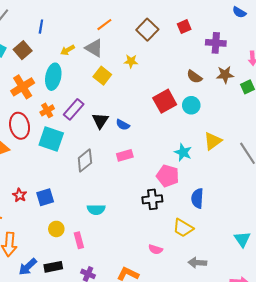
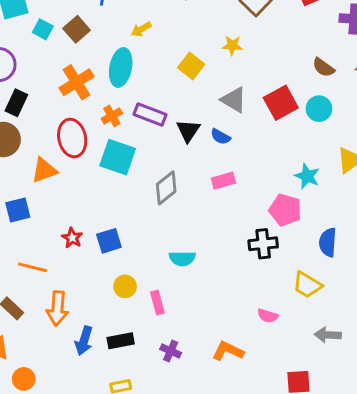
gray triangle: (94, 48) -> (234, 100), moved
purple rectangle: (74, 109) -> (150, 115), turned 70
blue arrow: (28, 267) -> (84, 341), turned -30

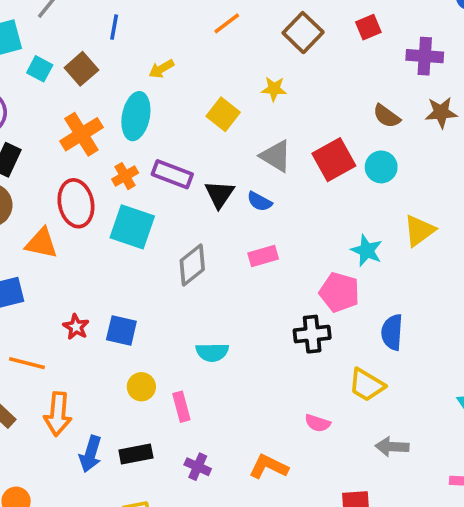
orange triangle: (44, 170) -> (41, 243), turned 32
blue square: (109, 241) -> (121, 330), turned 30

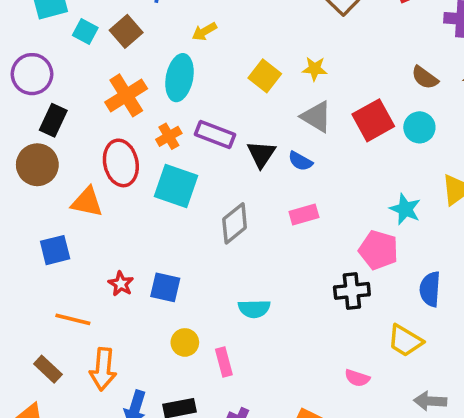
yellow star: (274, 89) -> (315, 69), moved

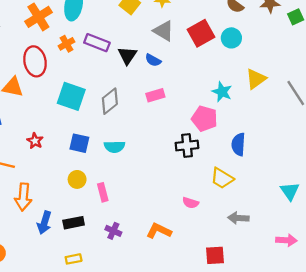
cyan square: (176, 186) -> (71, 96), moved
blue square: (165, 287) -> (79, 143), moved
cyan semicircle: (254, 309) -> (114, 147), moved

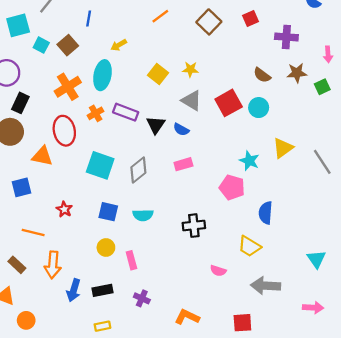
black cross: (187, 146) -> (194, 226), moved
gray arrow: (238, 218) -> (266, 286), size x1.4
orange L-shape: (159, 231) -> (187, 317), moved

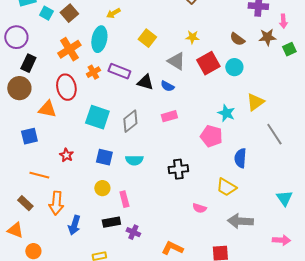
pink arrow: (328, 54) -> (283, 21), moved
yellow star: (190, 69) -> (192, 37), moved
black triangle: (156, 125) -> (145, 82), turned -48
gray line: (322, 162) -> (274, 134), moved
black rectangle: (102, 290) -> (111, 222), moved

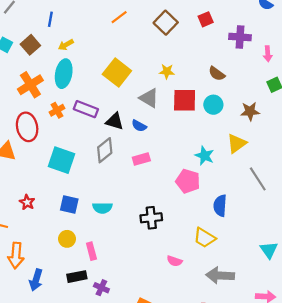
yellow arrow: (113, 13) -> (66, 45), moved
brown star: (267, 37) -> (250, 111), moved
yellow square: (147, 38) -> (117, 73), size x1.4
red square: (208, 63) -> (185, 100), turned 30
gray diamond: (130, 121) -> (105, 150), moved

